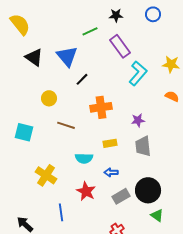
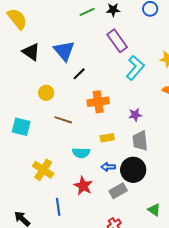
green line: (90, 31) -> (87, 12), moved
black circle: (148, 190) -> (133, 170), moved

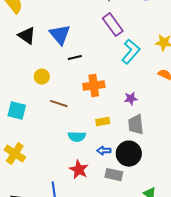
black line: (79, 74) -> (75, 58), turned 32
yellow cross: (43, 170) -> (15, 154), moved
gray rectangle: (118, 191) -> (114, 175), turned 42

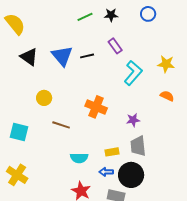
purple rectangle: (113, 25) -> (115, 46), size x0.7
black line: (75, 58) -> (87, 56), moved
orange cross: (94, 86) -> (96, 107), turned 30
yellow rectangle: (103, 122) -> (112, 152), moved

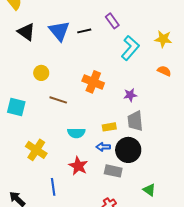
yellow cross: (17, 175) -> (36, 150), moved

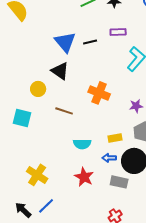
purple rectangle: (112, 21) -> (118, 32), turned -56
black triangle: (26, 32) -> (60, 71), moved
yellow circle: (41, 73) -> (38, 89), moved
yellow cross: (36, 150) -> (37, 175), moved
blue line: (53, 187) -> (46, 206), moved, turned 54

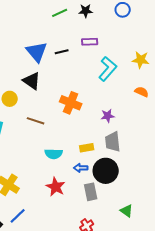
gray rectangle: (119, 182) -> (91, 192), turned 66

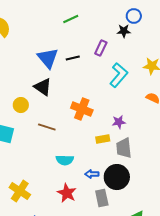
black star: (86, 11) -> (124, 31), moved
purple rectangle: (90, 42) -> (101, 48), turned -63
yellow rectangle: (87, 148) -> (103, 139), moved

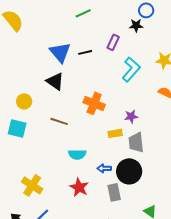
yellow circle: (21, 105) -> (24, 101), moved

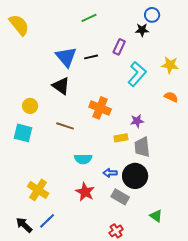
gray rectangle: (114, 192) -> (120, 197), turned -48

